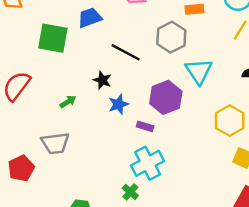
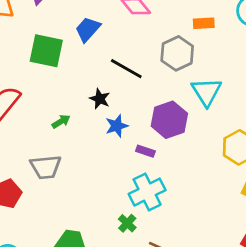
blue trapezoid: (90, 18) -> (88, 29), turned -30

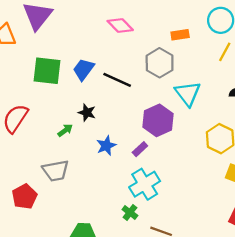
blue trapezoid: (88, 29) -> (84, 69), moved
black star: (100, 99) -> (87, 113), moved
blue star: (117, 126) -> (106, 146), moved
purple rectangle: (145, 151) -> (140, 149), turned -56

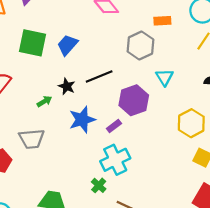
black line: (117, 80) -> (99, 76), moved, turned -52
cyan triangle: (188, 94) -> (165, 77), size x0.7
blue star: (106, 146) -> (82, 120), size x1.4

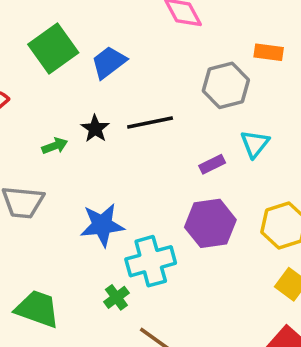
green square: (32, 43) -> (53, 48), turned 32
purple hexagon: (134, 100) -> (210, 223), moved
blue star: (82, 120) -> (102, 225), moved
purple rectangle: (114, 126) -> (212, 164), moved

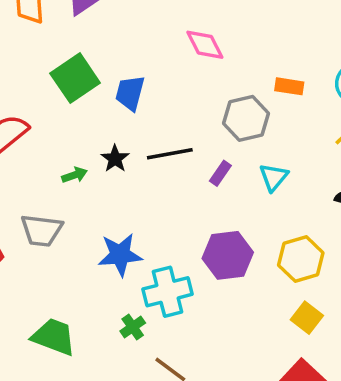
blue trapezoid: (109, 62) -> (130, 93), turned -39
purple rectangle: (212, 164) -> (220, 173), moved, turned -30

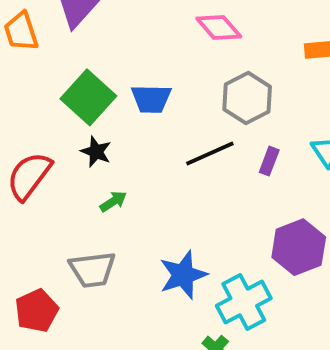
blue trapezoid: (130, 93) -> (151, 99), turned -90
gray hexagon: (246, 118) -> (247, 98), moved
black star: (115, 159) -> (96, 152), moved

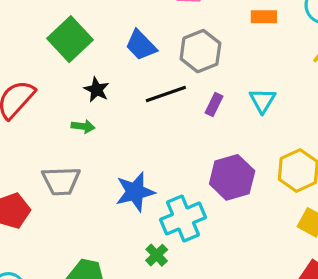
blue trapezoid: (151, 99) -> (141, 45), moved, turned 40
black star: (96, 152) -> (97, 90), moved
green arrow: (113, 201) -> (83, 126), turned 35

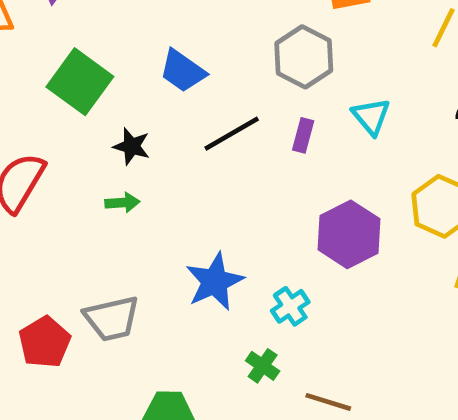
gray hexagon: (200, 51) -> (304, 57), moved
gray trapezoid: (61, 181) -> (112, 318), moved
cyan cross: (183, 218) -> (290, 306), size x0.6

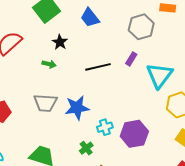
cyan triangle: (371, 116) -> (159, 75), moved, size x1.6
black line: (232, 134) -> (98, 67), moved
purple hexagon: (349, 234) -> (134, 134), moved
gray trapezoid: (112, 318) -> (45, 103), moved

